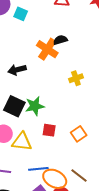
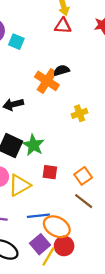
green star: (35, 106) -> (33, 145), turned -30
yellow triangle: (22, 142) -> (19, 185), turned -35
brown line: (79, 176) -> (84, 201), moved

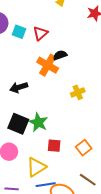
red triangle: (63, 26) -> (40, 33), moved, turned -42
yellow triangle: (19, 185) -> (36, 167), moved
brown line: (84, 201) -> (88, 180), moved

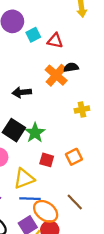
cyan square: (19, 32) -> (33, 35), turned 32
red triangle: (40, 33) -> (55, 41), turned 42
orange square: (84, 148) -> (74, 157), moved

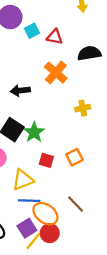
black semicircle: (71, 67) -> (89, 53), moved, size x1.5

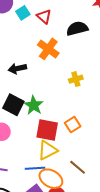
red triangle: (55, 37) -> (44, 16), turned 35
red square: (46, 160) -> (47, 130), size x1.6
yellow triangle: (23, 180) -> (48, 150), moved

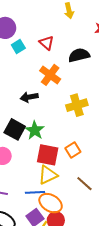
cyan square: (23, 13) -> (18, 47), moved
black arrow: (17, 68) -> (29, 97), moved
yellow cross: (76, 79) -> (77, 105), size x1.5
brown line: (78, 167) -> (84, 184), moved

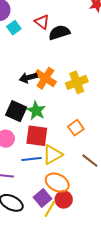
black semicircle: (79, 55) -> (59, 32), moved
orange cross: (50, 75) -> (45, 78), moved
red square: (48, 155) -> (37, 136), moved
blue line: (35, 192) -> (31, 159), moved

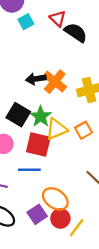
black semicircle: (59, 32) -> (76, 33), turned 45
orange square: (76, 128) -> (83, 130), moved
yellow triangle: (52, 154) -> (57, 129), moved
yellow line: (50, 209) -> (77, 228), moved

